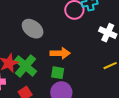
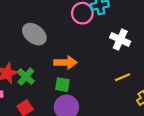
green cross: (25, 66) -> (26, 77), size x0.7

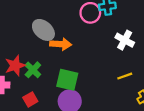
orange arrow: (65, 62) -> (61, 44), moved
green square: (62, 85) -> (67, 80), size x1.5

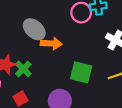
green square: (67, 80) -> (81, 72), moved

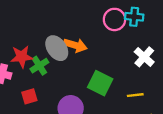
gray ellipse: (34, 29) -> (57, 48), moved

